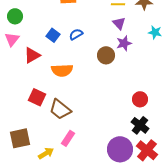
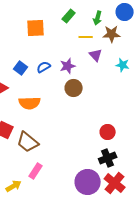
purple triangle: (119, 23) -> (96, 55), moved
purple star: (124, 43) -> (68, 66), moved
black cross: (140, 125) -> (108, 158), turned 30

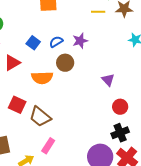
purple triangle: (96, 55) -> (108, 80), moved
brown circle: (74, 88) -> (65, 63), moved

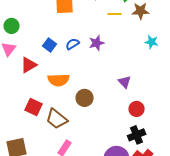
brown circle: (65, 63) -> (85, 98), moved

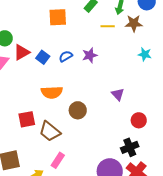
red triangle: (29, 65) -> (22, 52), moved
red square: (34, 107) -> (27, 119), turned -36
red circle: (137, 109) -> (139, 120), moved

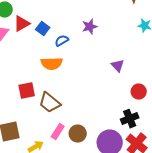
blue semicircle: (66, 56) -> (62, 41), moved
brown circle: (78, 110) -> (78, 134), moved

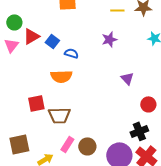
purple star: (90, 27) -> (109, 39), moved
blue semicircle: (62, 41) -> (71, 53), turned 48
brown trapezoid: (50, 103) -> (59, 115), turned -40

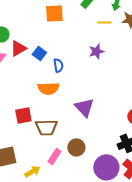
blue semicircle: (71, 53) -> (58, 65), turned 64
purple triangle: (127, 78) -> (84, 107), moved, size x1.5
brown circle: (87, 146) -> (76, 147), moved

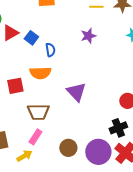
red square: (23, 115) -> (15, 86), moved
brown circle: (76, 147) -> (68, 148), moved
pink rectangle: (54, 156) -> (35, 137), moved

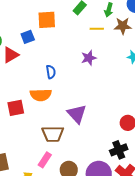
blue square: (31, 38) -> (28, 37), moved, turned 32
brown trapezoid: (38, 112) -> (53, 134), moved
pink rectangle: (35, 137) -> (45, 160), moved

